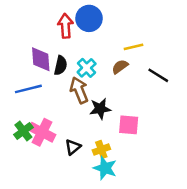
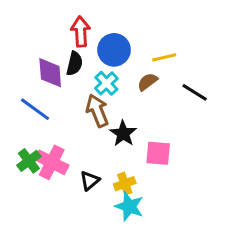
blue circle: (89, 18) -> (114, 50), moved
black semicircle: (61, 65) -> (74, 64), moved
blue line: (28, 89) -> (35, 109), turned 50
black star: (100, 109) -> (123, 133), turned -30

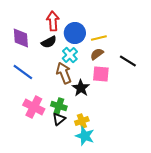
yellow line: (164, 57) -> (99, 38), moved
black semicircle: (74, 64) -> (49, 42), turned 49
purple diamond: (50, 73) -> (21, 38), moved
pink square: (158, 153) -> (101, 74), moved
green cross: (29, 161) -> (59, 106), moved, turned -35

